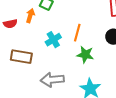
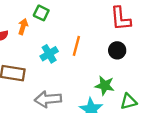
green star: (85, 55) -> (105, 86), moved

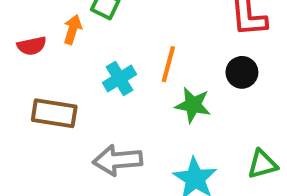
green star: (105, 86) -> (193, 105), moved

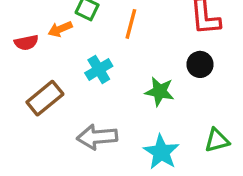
orange arrow: (73, 30) -> (60, 29), turned -130
orange line: (168, 64) -> (131, 24), moved
brown rectangle: (54, 113) -> (45, 98), turned -48

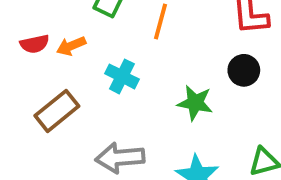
orange arrow: (60, 29) -> (71, 46), moved
cyan cross: (99, 69) -> (122, 76), turned -32

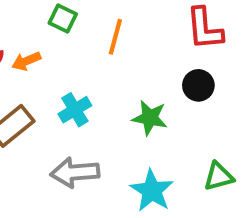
cyan cross: (122, 76) -> (75, 110), moved, turned 32

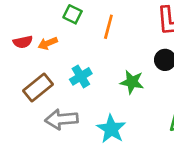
gray arrow: (75, 172) -> (61, 119), moved
cyan star: (152, 191) -> (111, 129), moved

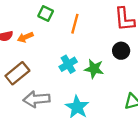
cyan cross: (81, 76) -> (68, 64), moved

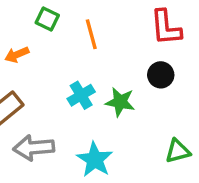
orange line: (75, 24) -> (91, 34), turned -30

